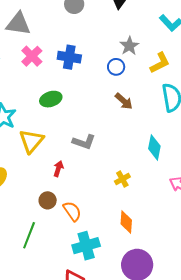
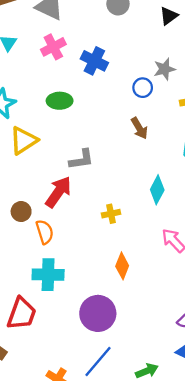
gray L-shape: (84, 142) -> (81, 159), turned -45
red arrow: (58, 169) -> (58, 192), moved, size x1.8
orange diamond: (126, 222) -> (122, 266), moved

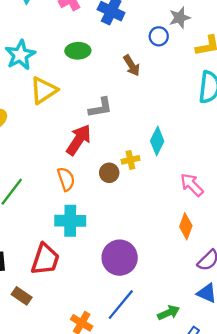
brown arrow: (139, 128) -> (132, 65), moved
cyan diamond: (157, 190) -> (157, 141), moved
brown circle: (21, 212) -> (109, 173), moved
orange diamond: (122, 266) -> (186, 226), moved

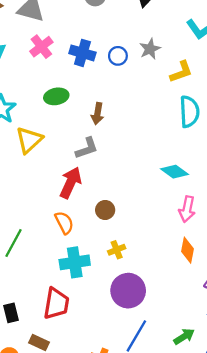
blue circle: (159, 36) -> (118, 56), moved
brown arrow: (132, 65) -> (97, 114), moved, turned 50
cyan diamond: (157, 141) -> (175, 172), moved, turned -72
yellow cross: (130, 160) -> (117, 250), moved
pink arrow: (192, 185) -> (187, 209), turned -115

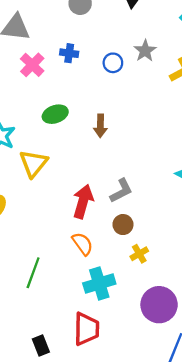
blue cross: (82, 53) -> (69, 53), moved, size x0.7
gray L-shape: (87, 148) -> (121, 191), moved
yellow cross: (117, 250) -> (139, 254), moved

